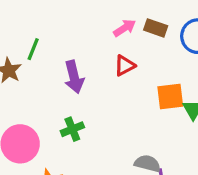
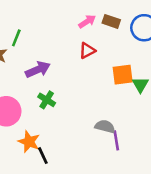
purple arrow: (74, 77) -> (38, 69), moved, turned -100
green cross: (72, 129) -> (47, 100), turned -36

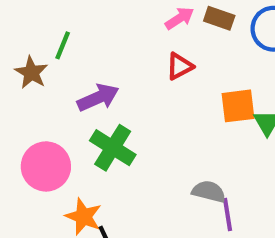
green cross: (47, 100) -> (113, 148), size x1.5

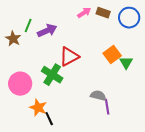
red triangle: (180, 66) -> (69, 57), moved, size x1.5
purple arrow: (98, 98) -> (47, 31), moved
orange square: (238, 106) -> (112, 55), turned -30

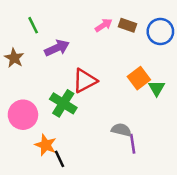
green line: (28, 26) -> (33, 25), moved, turned -48

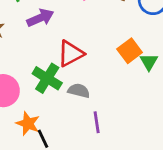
gray semicircle: (121, 130) -> (79, 91), moved
purple line: (133, 144) -> (97, 122), moved

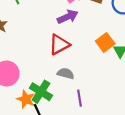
purple arrow: (40, 18) -> (68, 17), moved
green cross: (47, 78) -> (41, 92), moved

